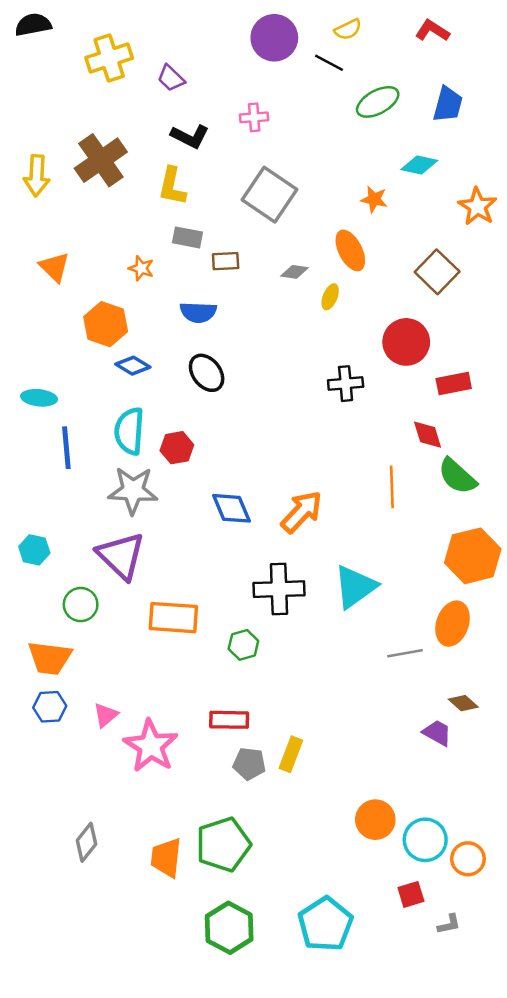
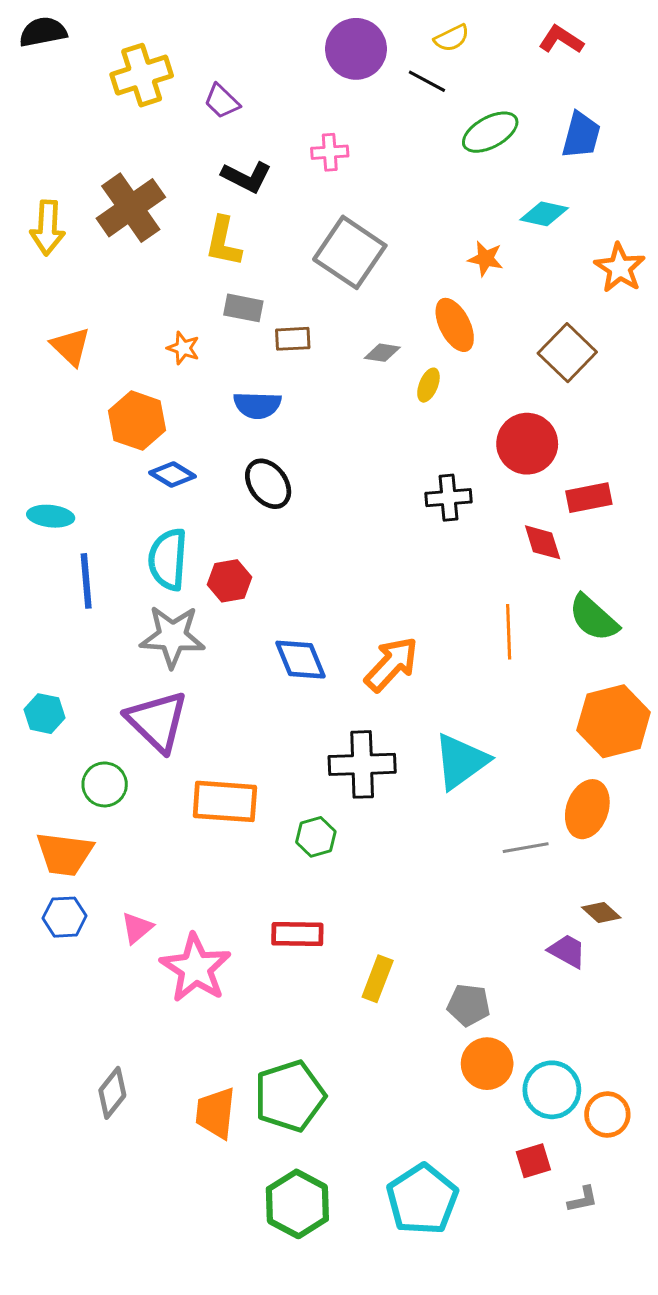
red diamond: (428, 435) -> (543, 542), moved
gray pentagon: (249, 764) -> (469, 1005), moved

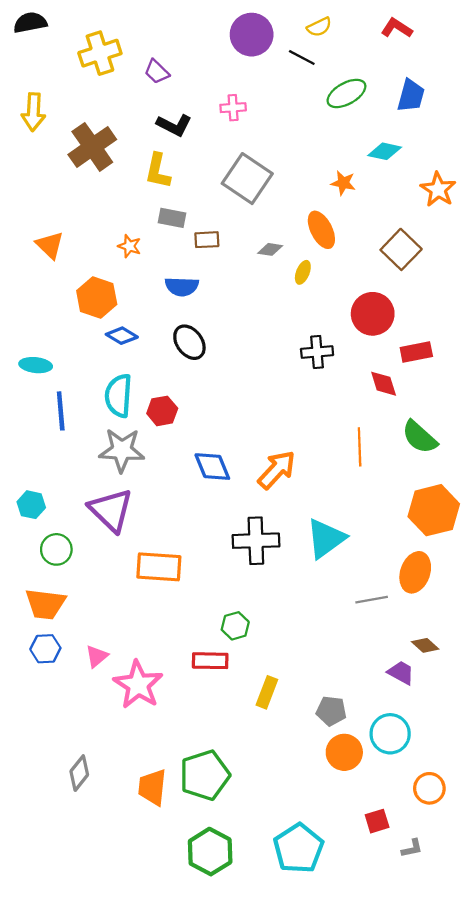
yellow arrow: (48, 228) -> (33, 112), moved
green circle: (105, 784) -> (56, 549), moved
green hexagon: (316, 837) -> (235, 626), moved
cyan circle: (552, 1090) -> (390, 734), moved

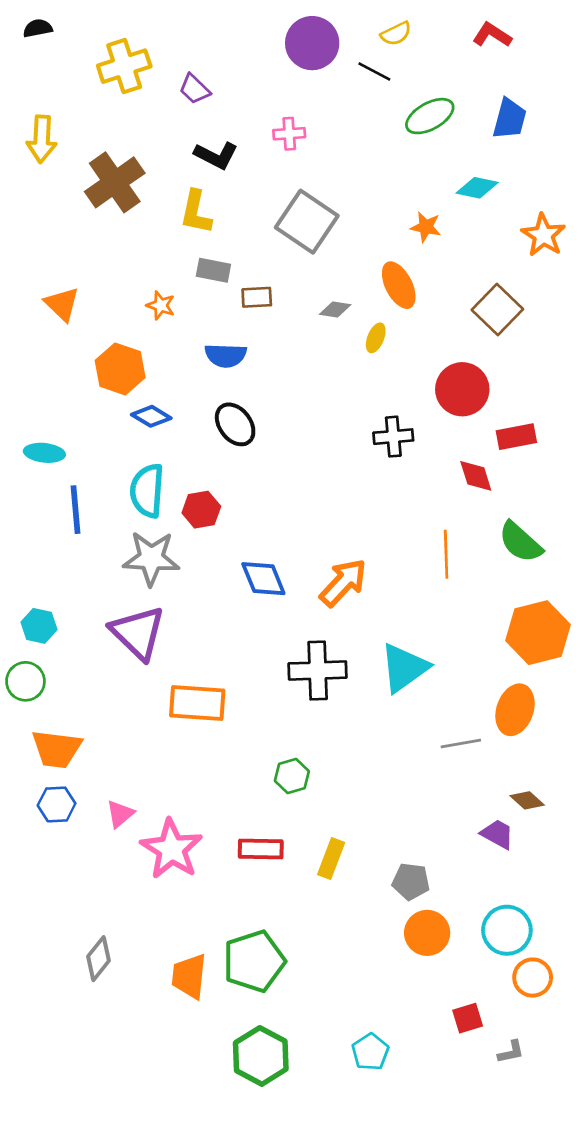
black semicircle: (30, 23) -> (38, 28), size x0.7
green circle: (56, 549) -> (25, 681), moved
red rectangle: (210, 661) -> (261, 849), moved
cyan circle: (390, 734) -> (507, 930), moved
cyan pentagon: (298, 848) -> (370, 1052), size x0.6

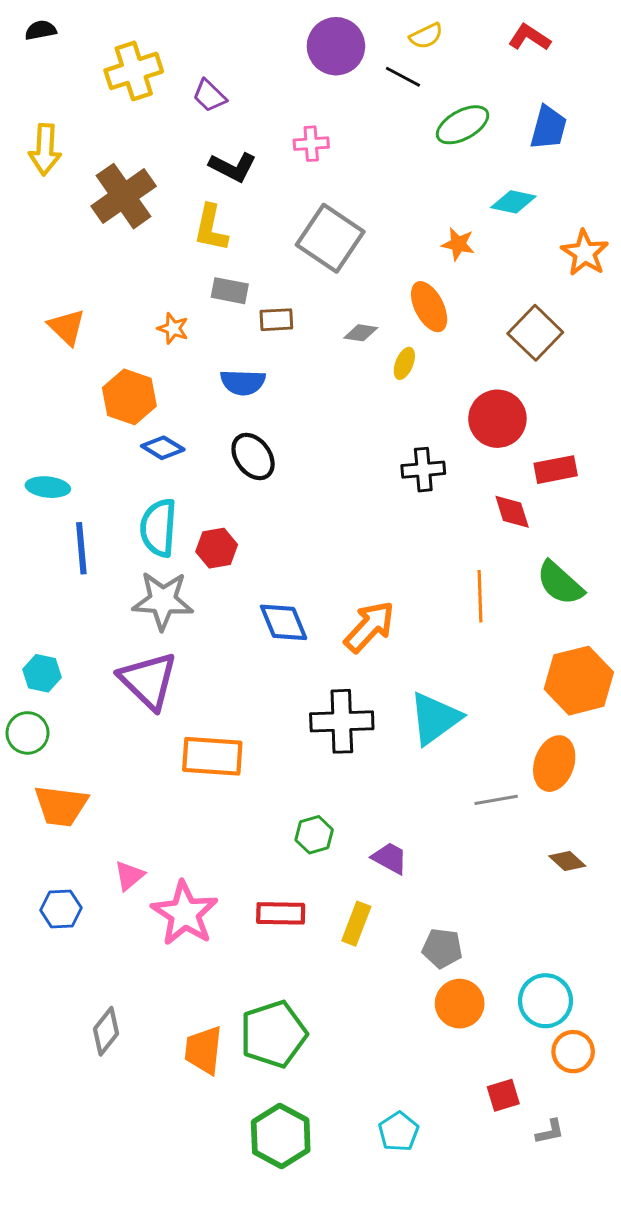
blue hexagon: (57, 804) -> (61, 909), moved
purple trapezoid: (497, 834) -> (390, 858), moved

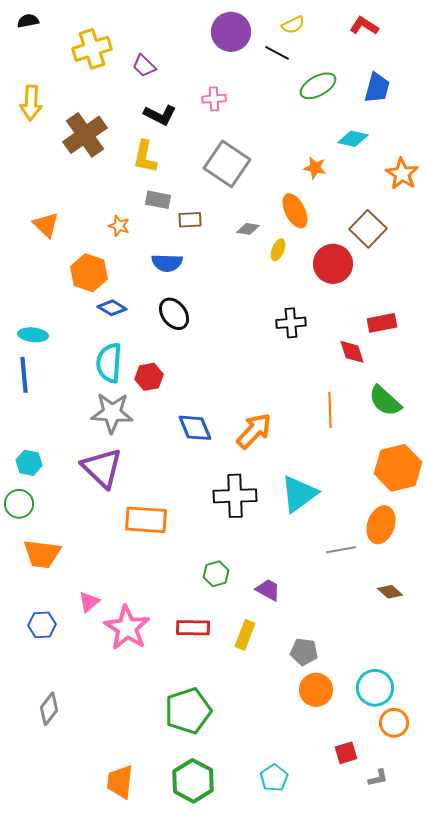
red circle: (497, 419) -> (333, 264), moved
blue line: (81, 548) -> (24, 375), moved
gray diamond: (106, 1031) -> (49, 709), moved
orange trapezoid: (204, 1050) -> (120, 782), moved

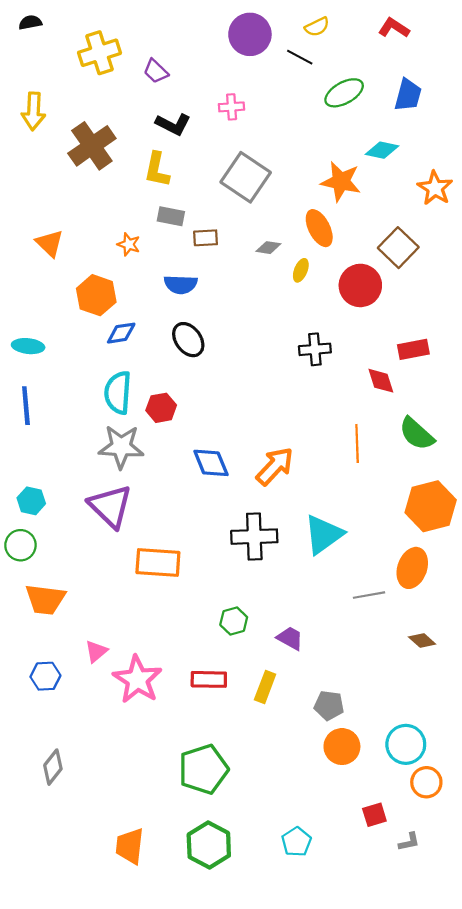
orange star: (315, 168) -> (341, 182), size x1.6
blue diamond: (112, 308) -> (121, 333), turned -40
cyan ellipse: (33, 335) -> (28, 346), moved

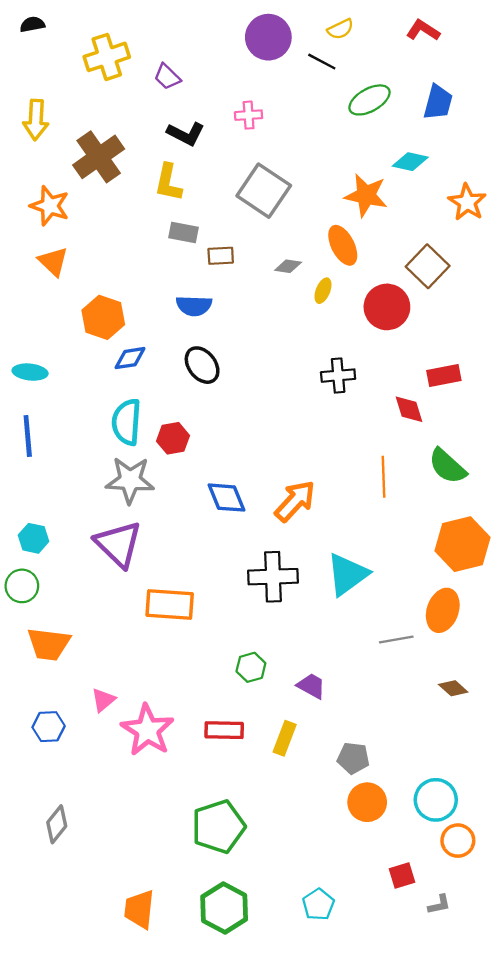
orange star: (129, 244) -> (50, 206), moved, size x1.6

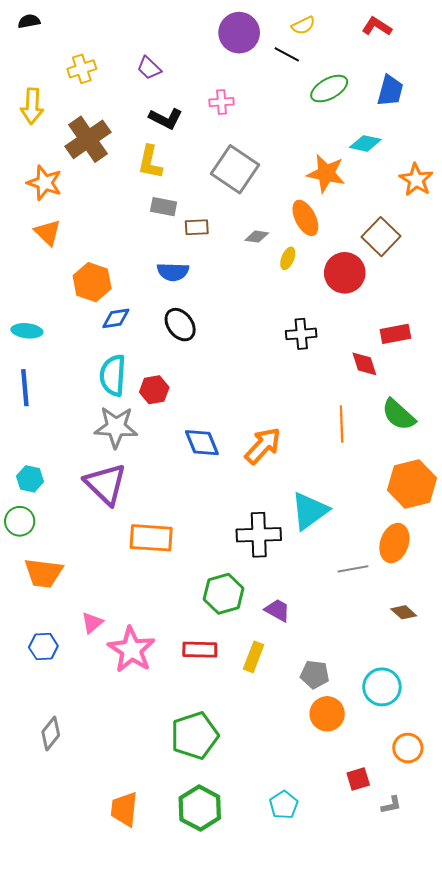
yellow cross: (107, 57) -> (82, 69), moved, size x0.7
black cross: (273, 577) -> (259, 535), moved
green hexagon: (251, 667) -> (224, 594), size x1.5
cyan circle: (436, 800) -> (382, 687), moved

